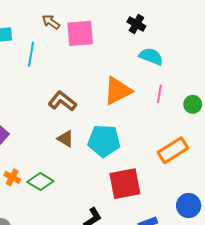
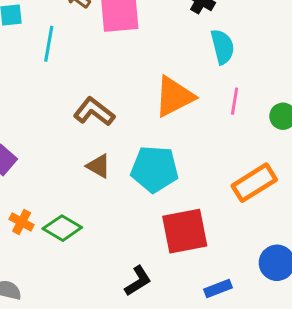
cyan semicircle: (151, 56) -> (223, 47), turned 55

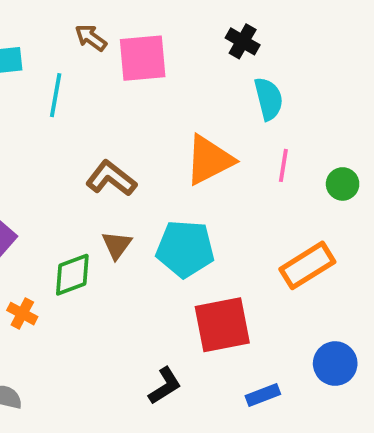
brown triangle: (99, 166) -> (117, 245), turned 36
green diamond: (62, 228) -> (72, 275), moved, turned -51

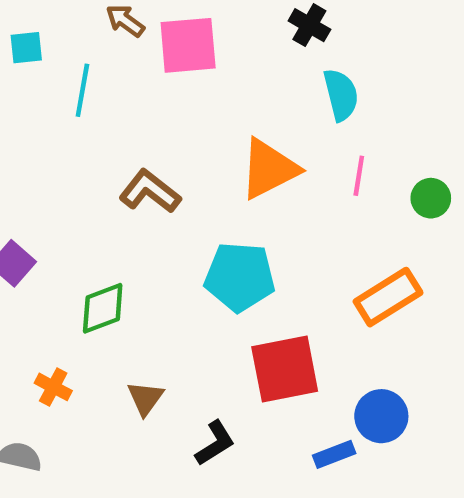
brown triangle: (117, 245) -> (145, 398), moved
orange cross: (22, 314) -> (53, 387), moved
blue circle: (335, 364) -> (381, 416), moved

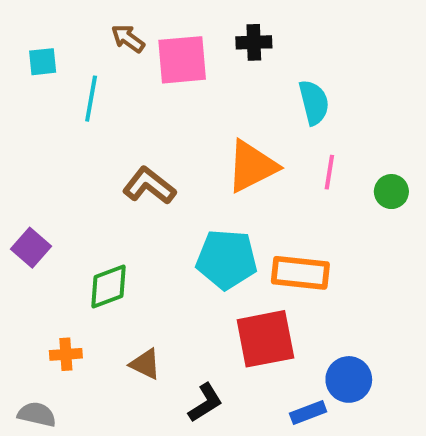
black cross: (309, 25) -> (254, 42), moved, turned -32
orange rectangle: (388, 297) -> (300, 273), moved, turned 38
orange cross: (53, 387) -> (66, 354), turned -32
brown triangle: (145, 398) -> (145, 364), turned -40

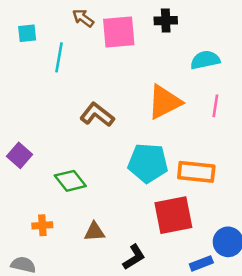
cyan semicircle: (314, 102) -> (205, 60), turned -88
green diamond: (109, 286) -> (70, 181), turned 72
brown triangle: (145, 364) -> (95, 232), turned -30

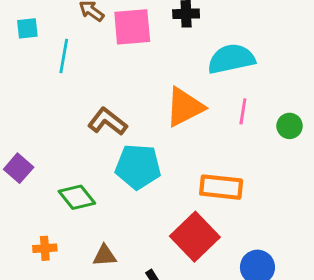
cyan semicircle: (205, 60) -> (231, 59), size x1.4
cyan pentagon: (148, 163) -> (138, 167), moved
red square: (173, 215) -> (195, 237), turned -33

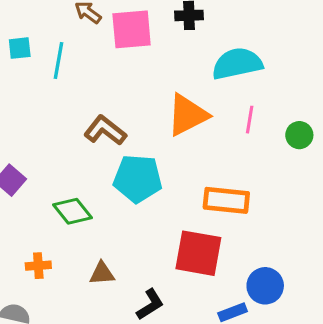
cyan square: (27, 28) -> (20, 48), moved
red square: (195, 237) -> (198, 253), turned -36

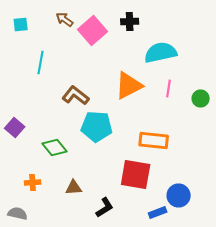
pink square: (132, 29) -> (93, 30), turned -36
cyan square: (20, 48) -> (21, 24), moved
cyan line: (58, 61) -> (41, 62), moved

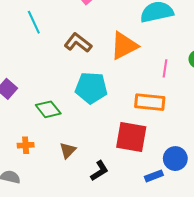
cyan line: (41, 62) -> (34, 22), turned -35
pink line: (169, 88) -> (165, 68), moved
brown L-shape: (76, 96) -> (78, 43), moved
brown triangle: (74, 188) -> (68, 150), turned -42

